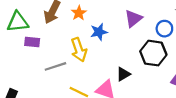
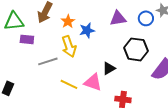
orange star: (79, 13) -> (68, 21), moved
purple triangle: (133, 19) -> (118, 18), turned 30
blue circle: (164, 29) -> (146, 18), moved

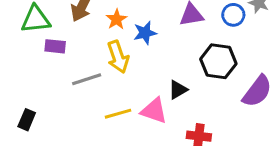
yellow line: (69, 84) -> (118, 114), turned -42

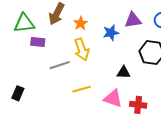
blue star: (145, 33) -> (111, 33), moved
black triangle: (178, 90) -> (123, 72), turned 32
pink triangle: (154, 111) -> (113, 99), moved

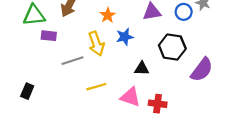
orange star: (81, 23) -> (108, 15), moved
blue star: (111, 33) -> (125, 37), moved

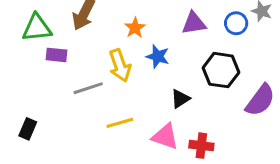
blue star: (125, 37) -> (158, 56), turned 30
black triangle: (142, 69) -> (180, 99), turned -35

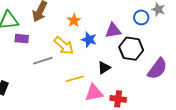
purple triangle: (194, 23) -> (113, 31), moved
yellow arrow: (120, 66) -> (64, 46), turned -30
yellow line: (120, 123) -> (75, 79), moved
pink triangle: (165, 136) -> (94, 93), turned -30

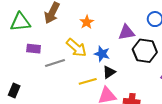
purple rectangle: (22, 39) -> (34, 49), moved
blue star: (89, 40) -> (102, 54), moved
black triangle: (104, 68) -> (109, 72), moved

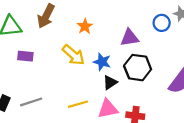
black hexagon: (145, 51) -> (138, 68), moved
gray line: (55, 63) -> (31, 102), moved
yellow line: (88, 81) -> (78, 104), moved

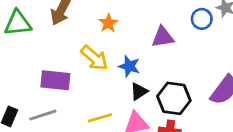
purple rectangle: (25, 56) -> (55, 80), moved, size x1.5
black hexagon: (138, 68) -> (174, 98), moved

